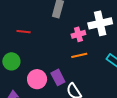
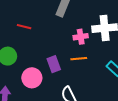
purple rectangle: (58, 77) -> (54, 64), moved

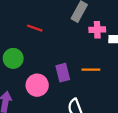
pink cross: (81, 37) -> (97, 30), moved

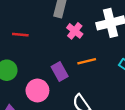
pink cross: (97, 30) -> (75, 31), moved, turned -35

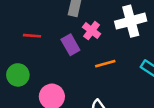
purple rectangle: (60, 72) -> (70, 45), moved

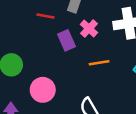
red line: (32, 36) -> (45, 16), moved

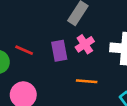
red line: (45, 16) -> (24, 50), moved

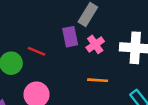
purple rectangle: (59, 51) -> (70, 37), moved

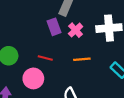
red line: (36, 51) -> (45, 58), moved

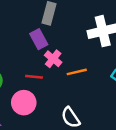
pink cross: (76, 30) -> (53, 59), moved

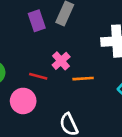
purple rectangle: (39, 39) -> (37, 21), moved

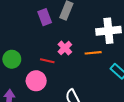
orange line: (83, 79) -> (93, 53), moved

